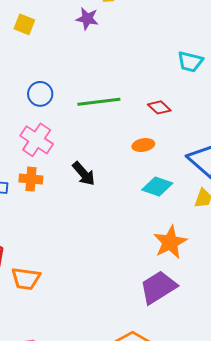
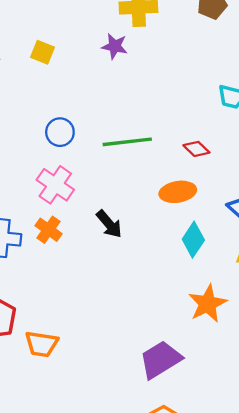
orange ellipse: (143, 145) -> (178, 192), size x1.4
orange cross: (31, 179) -> (49, 230), turned 30
cyan diamond: (157, 187) -> (193, 240), turned -76
purple trapezoid: (158, 287) -> (161, 360), moved

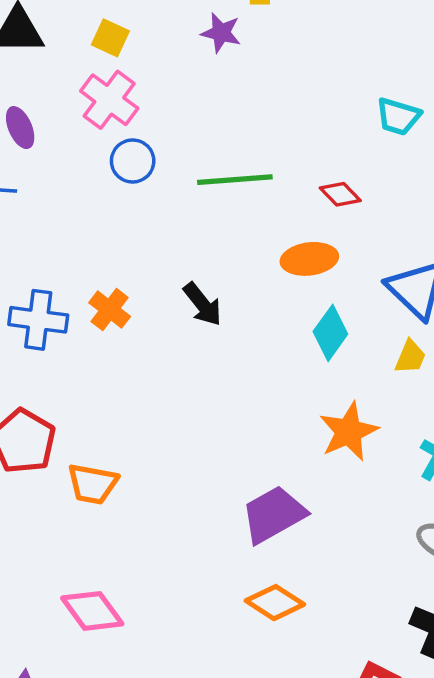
pink cross: (55, 185) -> (109, 100), moved

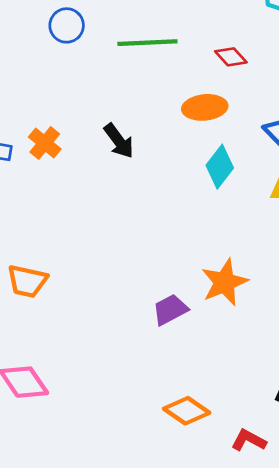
orange star: (349, 432) -> (224, 282), moved
purple trapezoid: (274, 514) -> (170, 310), size x0.7
orange diamond: (275, 603) -> (187, 411), moved

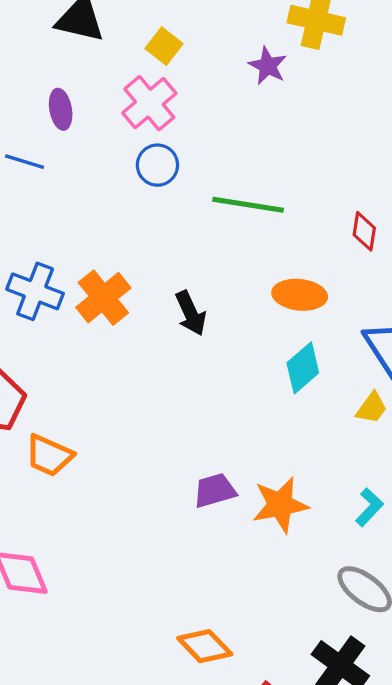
red diamond: (231, 57) -> (364, 231), moved, turned 40
orange cross: (45, 143) -> (103, 298), size x1.4
purple trapezoid: (170, 310) -> (215, 491), moved

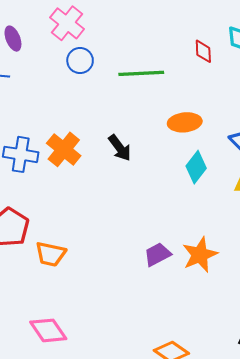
red diamond: (364, 231) -> (203, 51), moved

